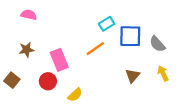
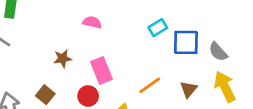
pink semicircle: (29, 15) -> (92, 22), moved
orange line: (95, 49) -> (150, 85), moved
yellow arrow: (163, 73) -> (225, 87), size x1.6

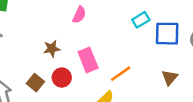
pink semicircle: (92, 22) -> (79, 15), turned 102
orange line: (150, 85) -> (121, 74), moved
red circle: (88, 96) -> (62, 78), moved

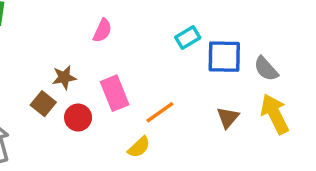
brown square: (35, 83) -> (43, 104), moved

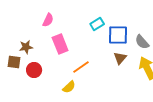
pink rectangle: (115, 93) -> (60, 44), moved
brown square: (43, 104) -> (14, 62), turned -32
brown triangle: (228, 118) -> (120, 58), moved

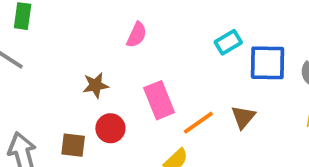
pink rectangle: (60, 44) -> (159, 100), moved
brown triangle: (120, 58) -> (243, 117), moved
brown square: (14, 62) -> (73, 145), moved

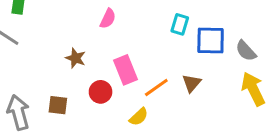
cyan rectangle: (228, 42) -> (180, 24), turned -42
brown star: (95, 85) -> (76, 58), turned 30
red circle: (110, 128) -> (101, 92), moved

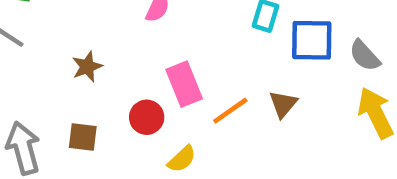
brown star: (76, 58) -> (87, 67), moved, turned 30
yellow semicircle: (139, 117) -> (182, 159), moved

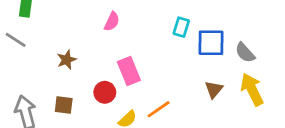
brown triangle: (283, 104) -> (214, 89), moved
orange line: (230, 111) -> (159, 109), moved

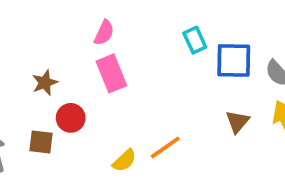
cyan rectangle: (181, 27) -> (195, 40), turned -42
pink rectangle: (129, 71) -> (111, 73), moved
red circle: (105, 92) -> (71, 118), moved

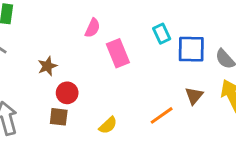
pink rectangle: (111, 73) -> (118, 53), moved
brown square: (41, 142) -> (59, 117), moved
orange line: (165, 148) -> (162, 115), moved

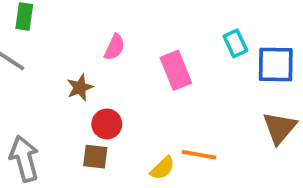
pink semicircle: (93, 28) -> (114, 47), moved
brown triangle: (194, 96) -> (280, 128), size x1.4
orange line: (162, 115) -> (199, 155), moved, turned 45

